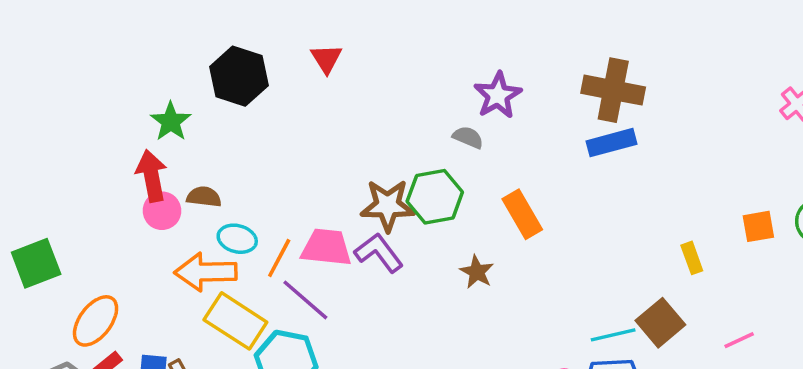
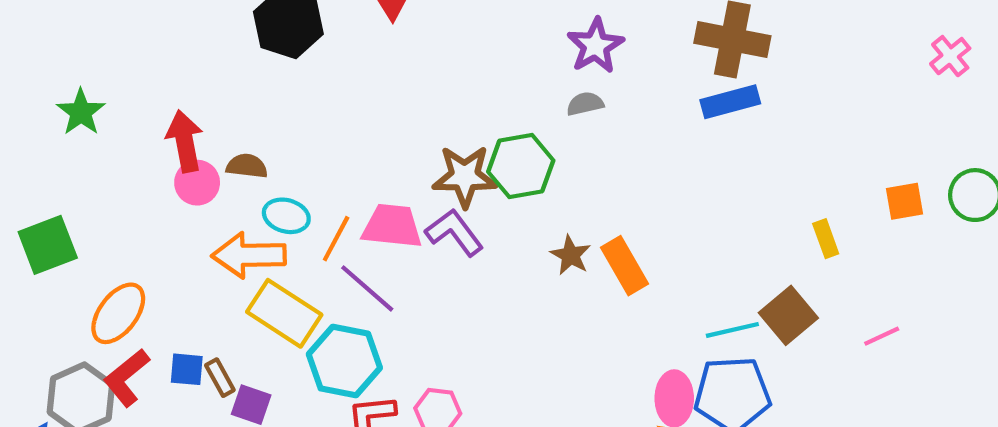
green star: (171, 122) -> (81, 112), moved
gray semicircle: (468, 137) -> (585, 104), moved, turned -36
orange rectangle: (522, 214) -> (624, 266), moved

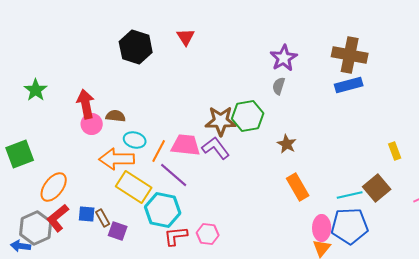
gray semicircle: (585, 104) -> (279, 86), turned -60
brown star: (571, 255) -> (287, 144), moved
orange rectangle: (624, 266) -> (298, 187), moved

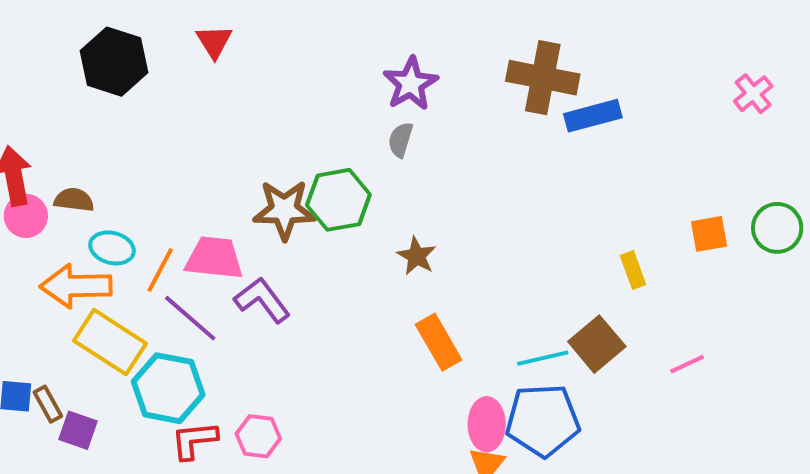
blue rectangle: (349, 85) -> (593, 116), moved
purple L-shape: (216, 148) -> (262, 300), moved

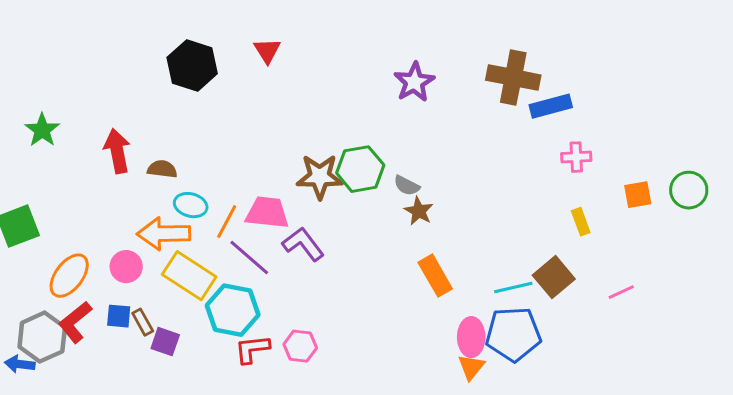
pink cross: (753, 94) -> (576, 157), moved, turned 36
gray semicircle: (401, 140) -> (407, 186), moved, turned -80
pink circle: (26, 216) -> (126, 267), moved

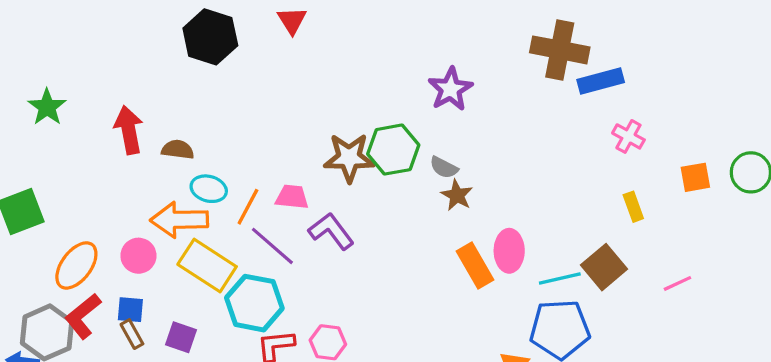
purple star: (414, 82) -> (450, 89), moved
pink cross: (576, 157) -> (628, 136), turned 32
pink trapezoid: (267, 213) -> (292, 197), size x0.7
brown rectangle: (143, 322) -> (132, 334), moved
pink ellipse: (471, 337) -> (509, 251), moved

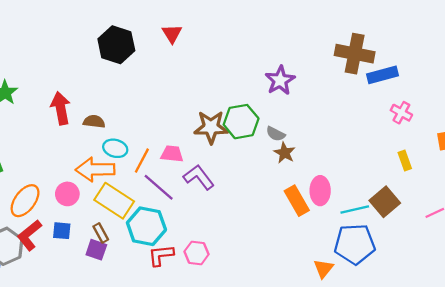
brown rectangle: (132, 334) -> (101, 233), moved

